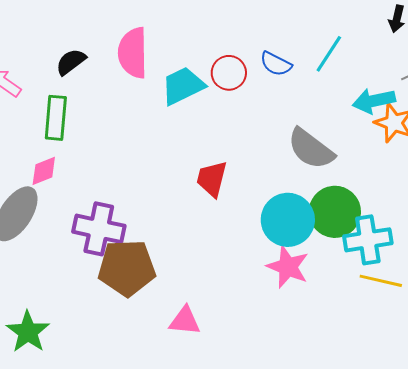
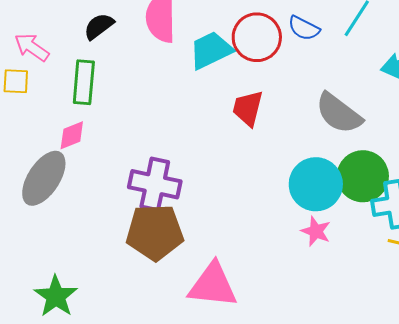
red circle: (229, 73) -> (257, 37), size x1.4
red trapezoid: (212, 179) -> (248, 108), moved
purple cross: (99, 229) -> (155, 184), moved
pink star: (288, 267) -> (316, 231), size x0.7
pink triangle: (185, 321) -> (213, 285), size x1.6

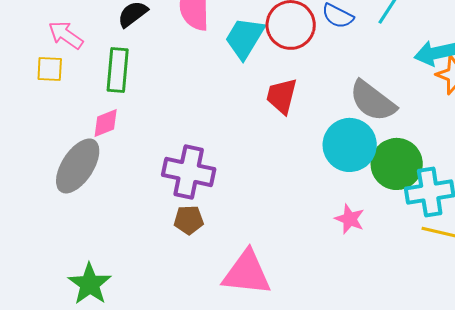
cyan trapezoid: (211, 50) -> (245, 38), turned -33
cyan circle: (316, 184) -> (350, 145), moved
brown pentagon: (155, 232) -> (189, 220), size x0.5

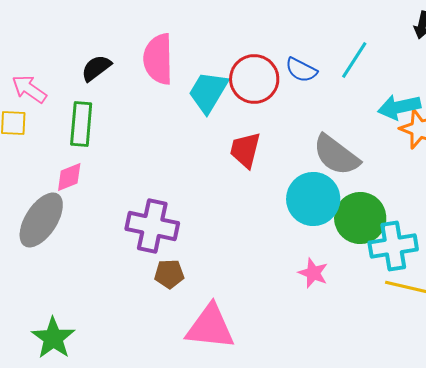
brown pentagon: (189, 220) -> (169, 274), moved

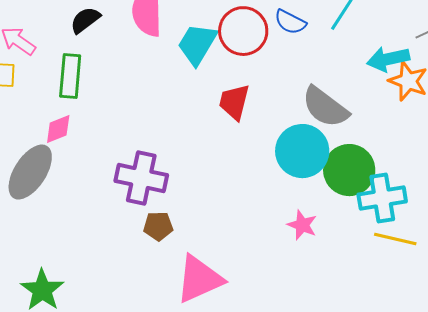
pink triangle: (210, 327) -> (199, 279), turned -30

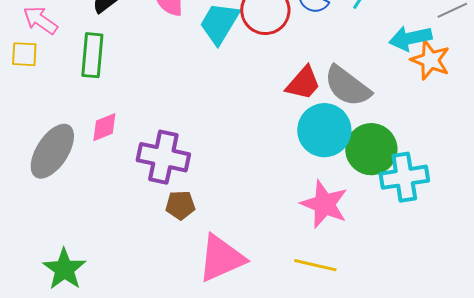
red trapezoid: (234, 102) -> (303, 83), moved, turned -153
pink diamond: (58, 129) -> (104, 127), moved
pink star: (302, 225) -> (324, 204), size x1.6
yellow line: (395, 239) -> (315, 265), moved

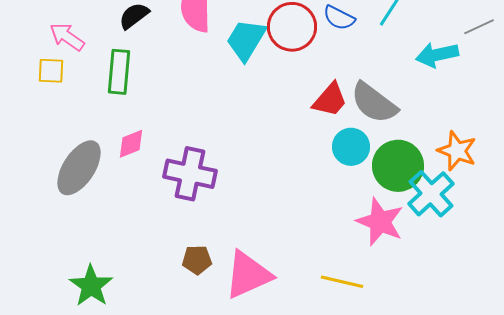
orange star: (430, 60) -> (457, 151), moved
cyan circle: (324, 130) -> (351, 147), size x0.7
cyan cross: (404, 177) -> (431, 194), turned -33
pink star: (324, 204) -> (380, 222), moved
brown pentagon: (180, 205) -> (197, 260), moved

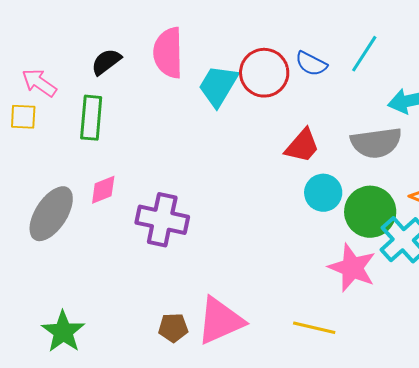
gray semicircle: (374, 103) -> (376, 143), moved, turned -45
brown pentagon: (197, 260) -> (173, 328), moved

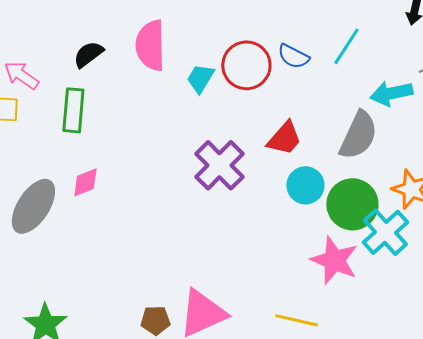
cyan trapezoid: (218, 86) -> (200, 78), size x0.7
gray semicircle: (376, 143) -> (358, 135), turned -57
purple cross: (162, 220) -> (219, 165), moved, turned 33

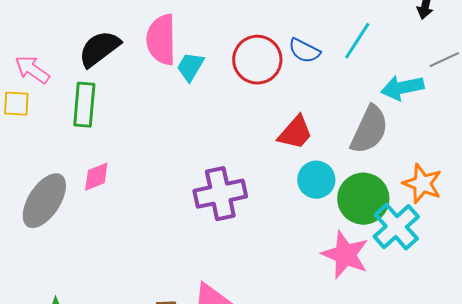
black semicircle: (88, 54) -> (99, 49), size x1.4
cyan trapezoid: (200, 78) -> (190, 67), moved
purple cross: (219, 165) -> (220, 194), moved, turned 33

